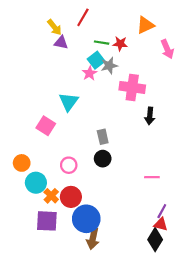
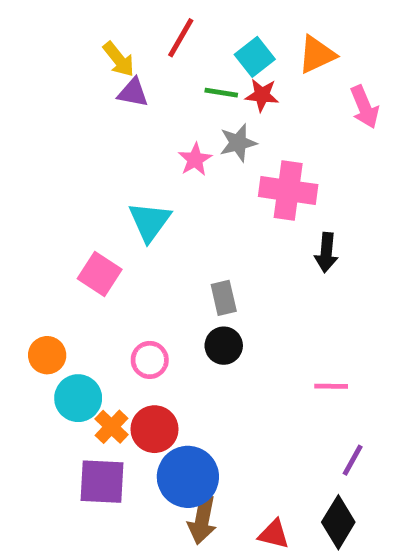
cyan square: (96, 60) -> (255, 57), moved
red triangle: (161, 224) -> (274, 534), moved

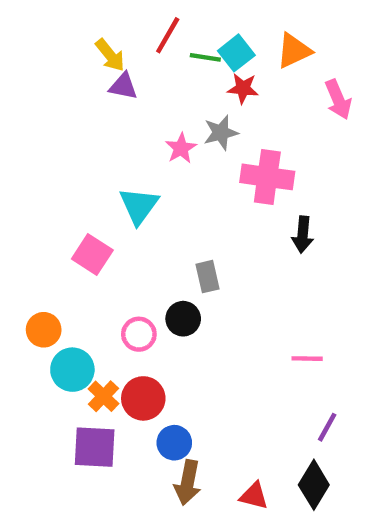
green line: (221, 93) -> (205, 57), moved
black circle: (224, 346) -> (183, 319), moved
blue circle: (188, 477) -> (174, 443), size x0.6

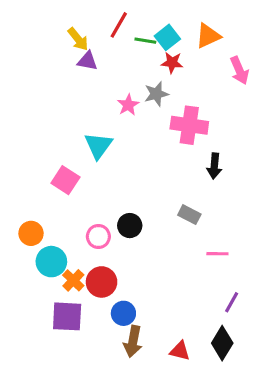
gray rectangle: (208, 277) -> (189, 215), moved, turned -50

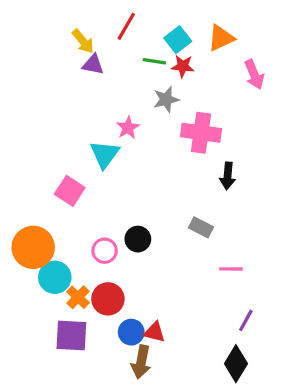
green line: (145, 41) -> (154, 61), moved
pink star: (128, 105) -> (128, 128), moved
orange circle: (31, 233) -> (33, 247), size x1.6
red triangle: (180, 351) -> (154, 332), moved

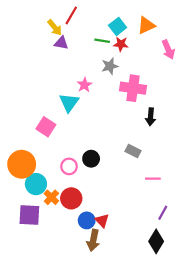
red line: (126, 26) -> (71, 15), moved
red triangle: (154, 332) -> (102, 220), turned 32
purple square: (71, 335) -> (29, 215), moved

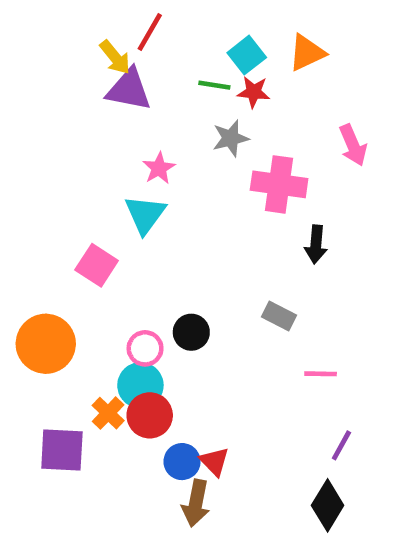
purple triangle: (61, 43) -> (129, 90), size x1.5
pink arrow: (168, 50) -> (353, 145), moved
pink star: (84, 85) -> (159, 168), moved
cyan circle: (36, 184) -> (140, 385), moved

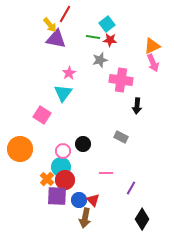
orange triangle: (307, 53) -> (152, 46), moved
pink line: (321, 374) -> (106, 173), moved
purple line: (341, 445) -> (131, 188), moved
purple square: (62, 450) -> (57, 196), moved

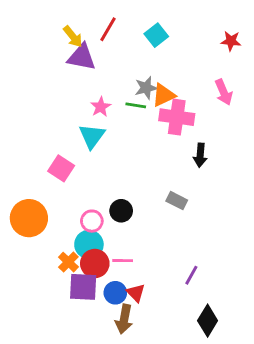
red line: (65, 14) -> (108, 29), moved
green line: (93, 37) -> (136, 105), moved
red star: (110, 40) -> (231, 41), moved
orange triangle: (152, 46) -> (164, 95), moved
pink line: (106, 173) -> (123, 261), moved

